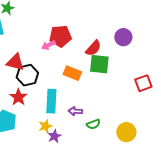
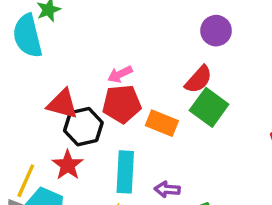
red pentagon: (60, 36) -> (122, 104), moved
purple circle: (123, 37) -> (216, 31), moved
green square: (99, 64) -> (209, 107), turned 30

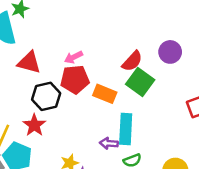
purple circle: (216, 31) -> (170, 52), moved
red triangle: (62, 104) -> (29, 62), moved
cyan rectangle: (125, 172) -> (126, 129), moved

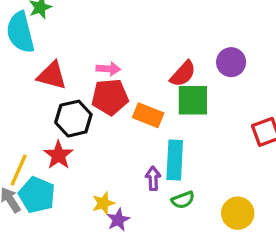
pink arrow: (74, 57) -> (108, 69), turned -150
green square: (140, 82) -> (193, 100), turned -36
purple arrow: (109, 143) -> (153, 178), turned 84

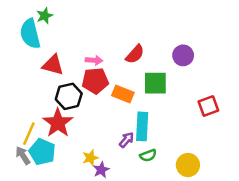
red semicircle: (183, 74) -> (135, 54), moved
red star: (58, 155) -> (58, 123), size x1.4
purple arrow: (153, 178) -> (126, 140), turned 42

